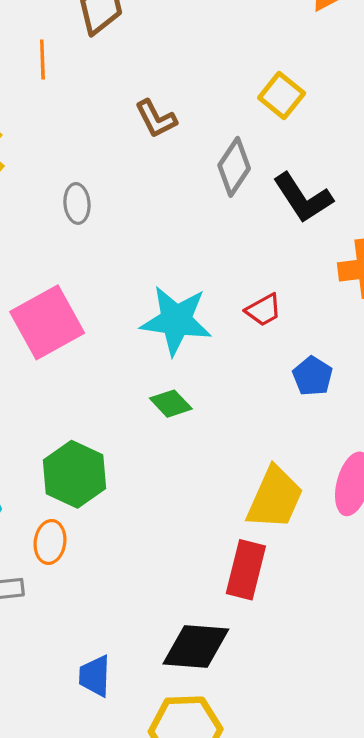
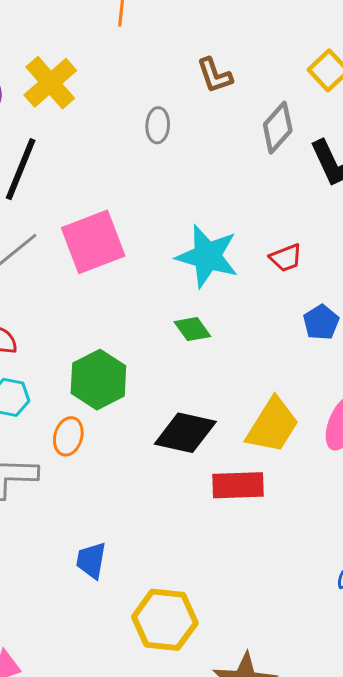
gray ellipse: (77, 203) -> (158, 125), moved
red rectangle: (246, 570) -> (238, 485), turned 66
black diamond: (196, 646) -> (185, 433), moved

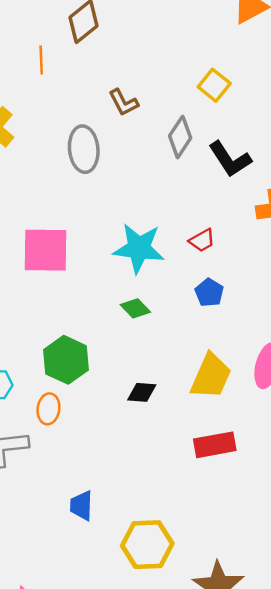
gray ellipse: (158, 125) -> (84, 149), size x1.6
pink square: (93, 242) -> (46, 250), turned 30
blue pentagon: (321, 322) -> (209, 293), moved
black diamond: (185, 433) -> (142, 392), size x0.6
red rectangle: (238, 485) -> (215, 445), moved

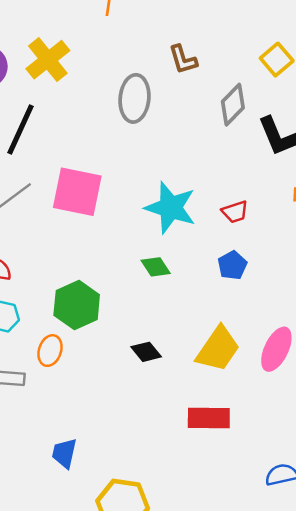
black diamond: (142, 392) -> (146, 352), turned 36

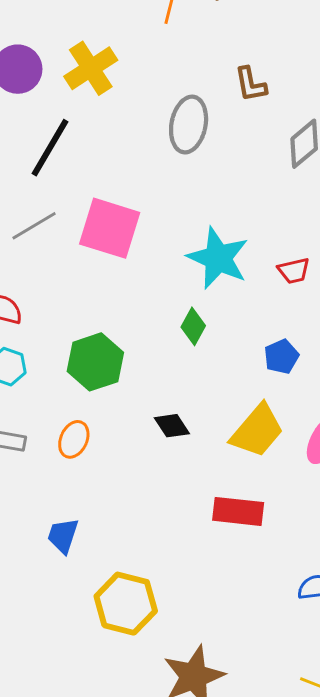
blue pentagon: (232, 265) -> (281, 357), moved
green diamond: (156, 267) -> (193, 326), turned 56
orange ellipse: (50, 351) -> (74, 439), moved

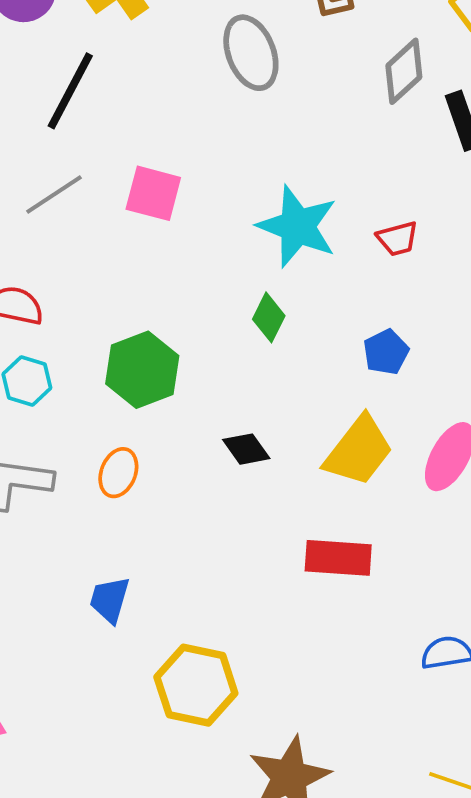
gray ellipse: (189, 125) -> (251, 53), turned -30
pink square: (110, 228) -> (153, 193), size x0.7

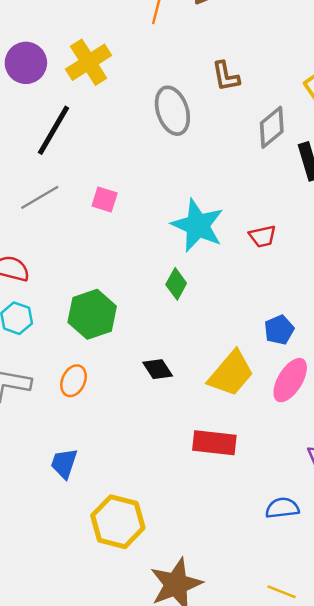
pink square: (153, 193) -> (105, 199), size x0.7
blue pentagon: (386, 352) -> (279, 330), moved

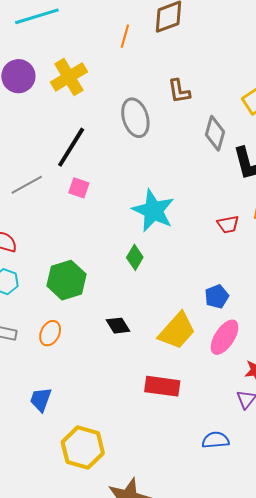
gray diamond: (272, 127) -> (215, 133), turned -36
black line: (53, 130) -> (71, 147), moved
red trapezoid: (263, 236) -> (228, 224), moved

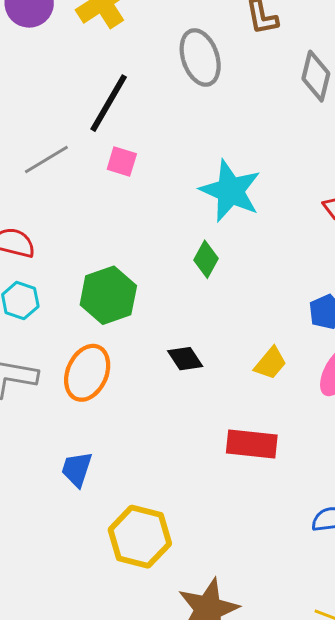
yellow trapezoid: (177, 331) -> (270, 363), size x0.6
orange ellipse: (50, 333) -> (87, 373), size x1.5

